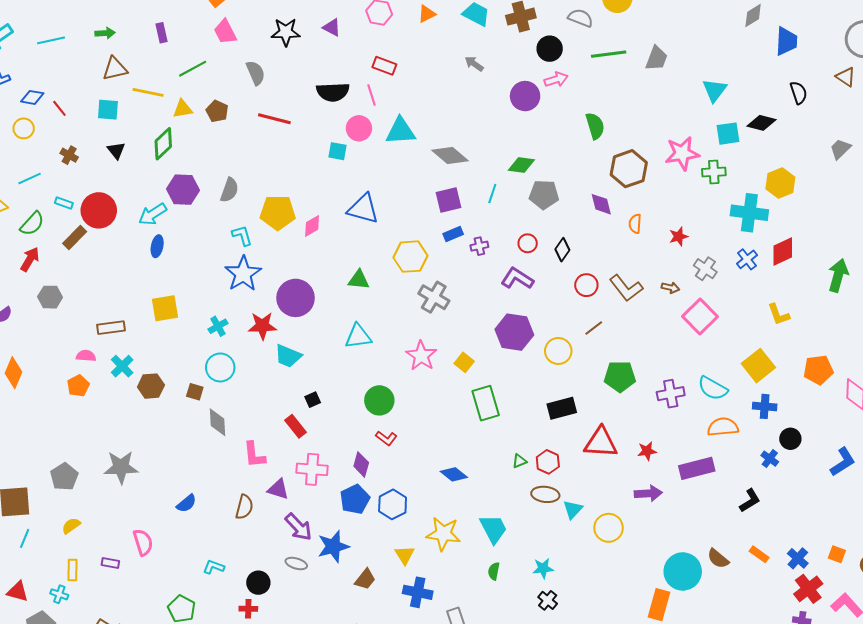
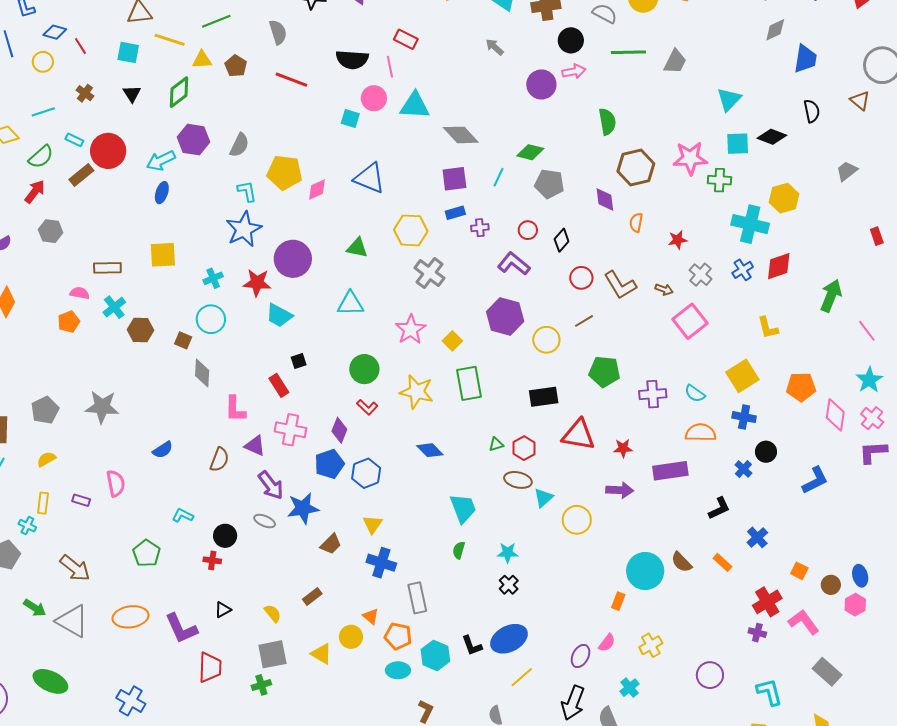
cyan semicircle: (713, 388) -> (695, 393), size x0.7
yellow star: (443, 534) -> (417, 392), moved
blue cross: (798, 558) -> (757, 537), moved
orange rectangle: (659, 605) -> (618, 601), size x0.6

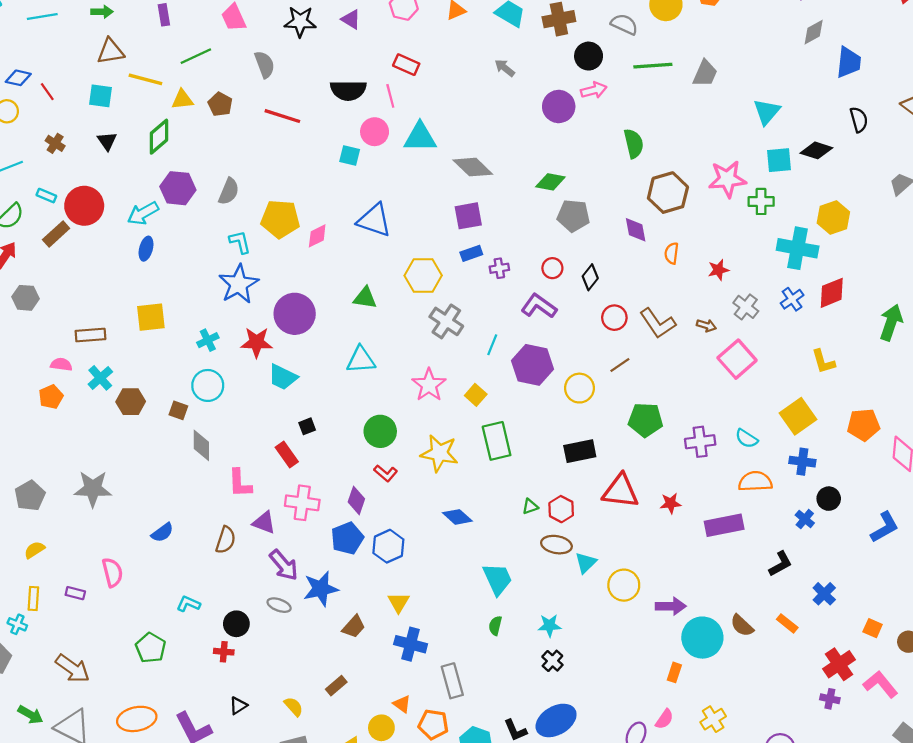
cyan line: (498, 177) -> (492, 345), moved
purple arrow: (620, 490) -> (671, 606), moved

